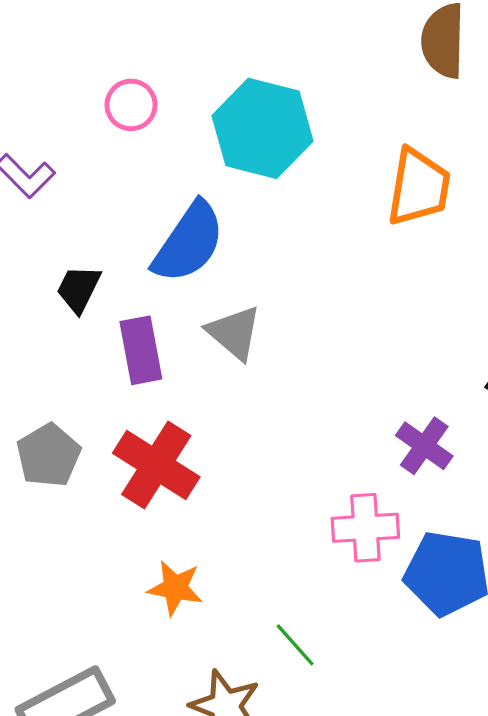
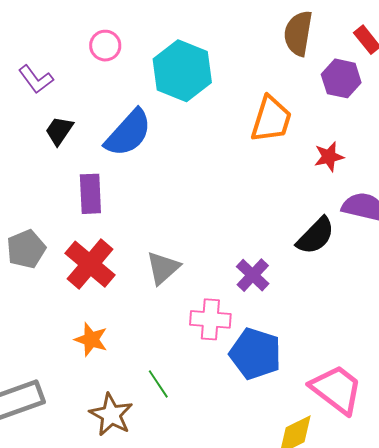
black trapezoid: (79, 289) -> (59, 131), moved
gray triangle: (234, 333) -> (163, 268), moved, turned 30

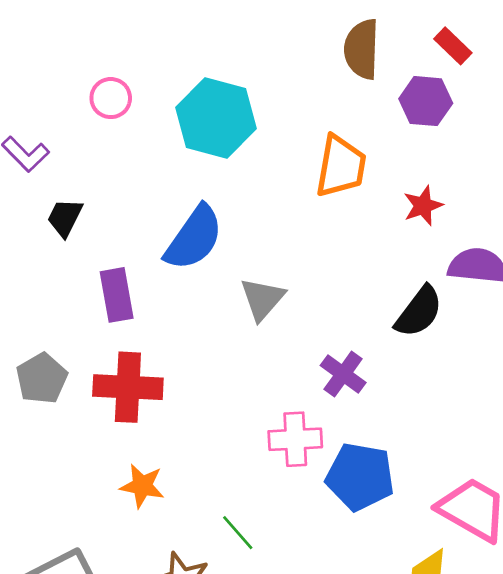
blue semicircle: (128, 133) -> (194, 238), moved
red cross: (90, 264) -> (128, 387), turned -30
gray triangle: (163, 268) -> (262, 299), moved

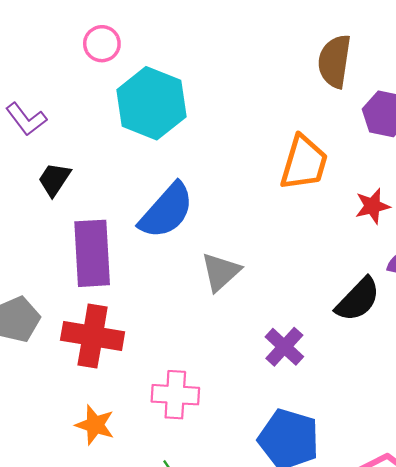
pink circle: (111, 98) -> (102, 44), moved
cyan hexagon: (216, 118) -> (151, 103), moved
purple rectangle: (117, 295) -> (92, 253), size x1.4
pink cross: (295, 439) -> (175, 395), moved

